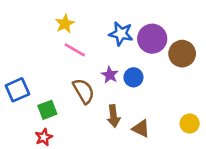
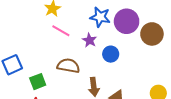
purple star: (110, 75) -> (90, 40), moved
brown semicircle: (84, 91) -> (68, 66), turned -50

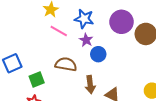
blue star: (100, 17) -> (84, 19), moved
blue circle: (111, 54) -> (98, 54), moved

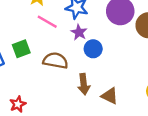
green square: (37, 79) -> (21, 49), moved

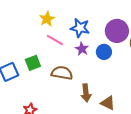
blue circle: (93, 49) -> (104, 52), moved

